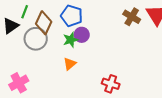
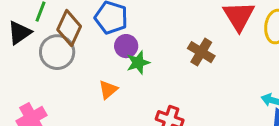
brown cross: (132, 17) -> (201, 52), moved
green star: (71, 40) -> (138, 63), moved

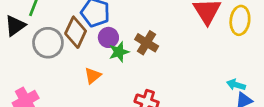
brown diamond: (69, 28) -> (76, 32), moved
brown cross: (201, 52) -> (147, 43), moved

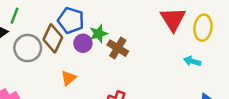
green star: (119, 52) -> (99, 34), moved
cyan arrow: (236, 85) -> (192, 61), moved

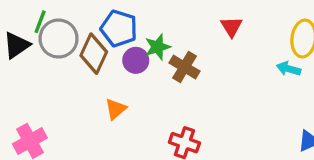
red triangle: (173, 19) -> (231, 27), moved, size x0.6
gray circle: (28, 48) -> (59, 39), moved
cyan arrow: (192, 61) -> (289, 69), moved

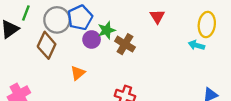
blue pentagon: (119, 28) -> (80, 18), turned 30
gray circle: (59, 39) -> (57, 20), moved
brown diamond: (94, 54) -> (47, 45), moved

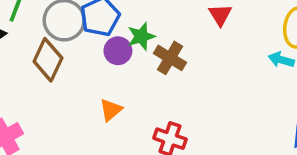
orange triangle: (78, 73) -> (111, 110), moved

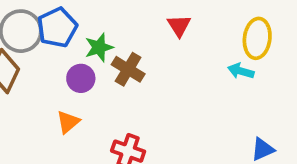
purple circle: (118, 51) -> (81, 78), moved

